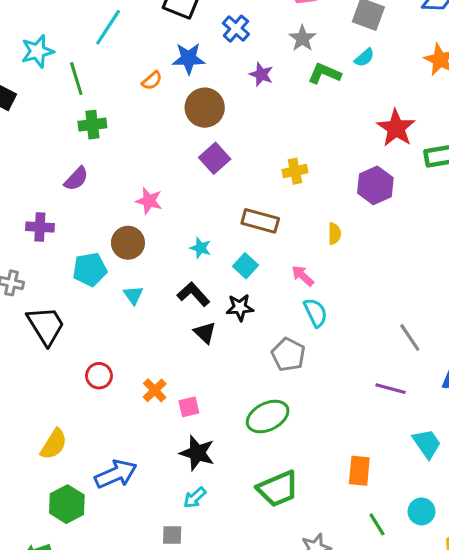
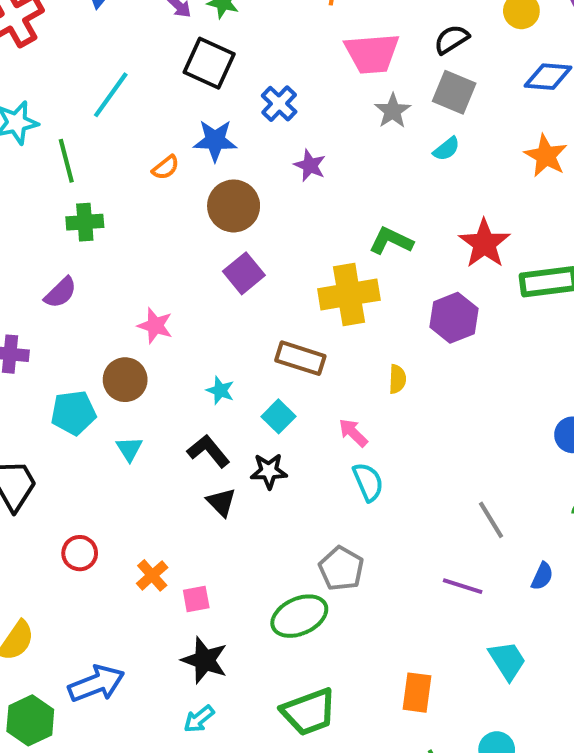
gray star: (302, 38) -> (393, 111), moved
green L-shape: (324, 74) -> (391, 241), moved
yellow cross: (295, 171) -> (349, 294), size x1.8
gray pentagon: (288, 355) -> (341, 569), moved

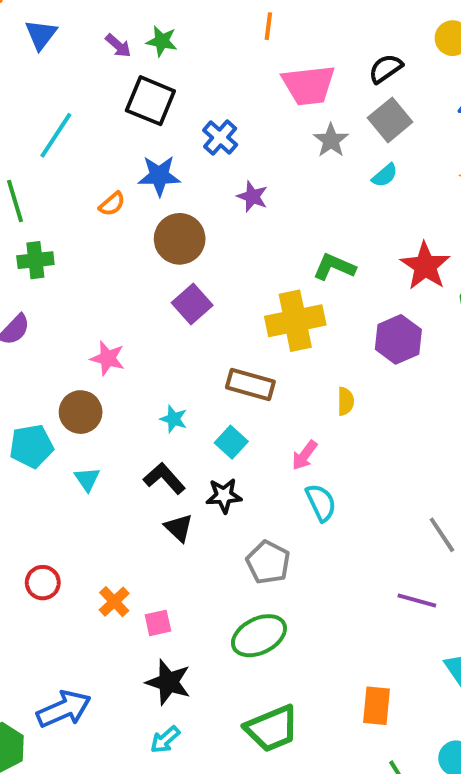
gray square: (454, 92) -> (390, 120), turned 30
pink arrow: (353, 433) -> (305, 455), turned -96
gray pentagon: (341, 569) -> (268, 562), moved

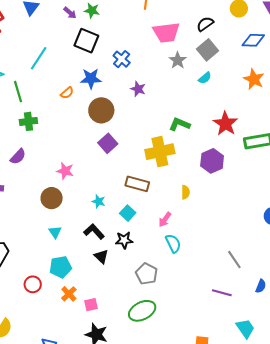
cyan pentagon: (31, 446) -> (60, 267), moved

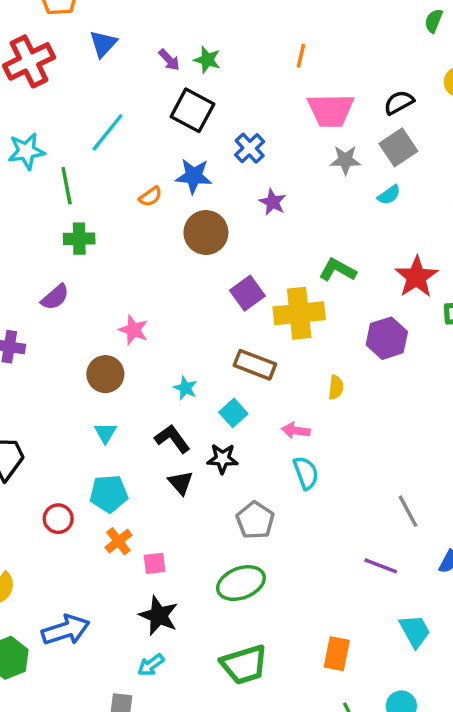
gray star: (178, 60) -> (345, 160), turned 30
purple square: (108, 143) -> (247, 293), moved
pink arrow: (165, 220) -> (296, 431), turned 56

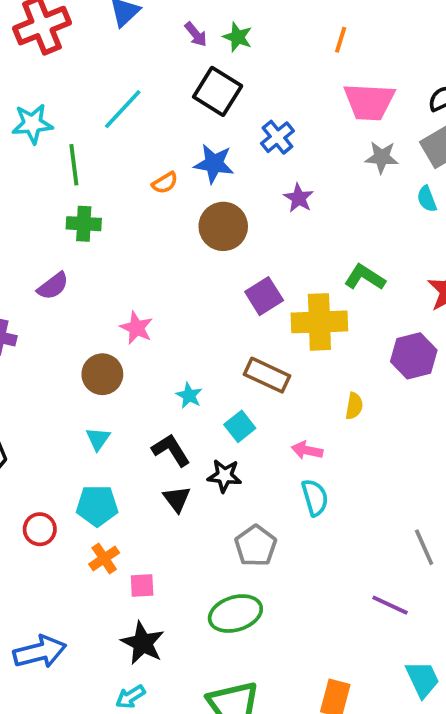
cyan semicircle: (389, 195) -> (427, 199), turned 100

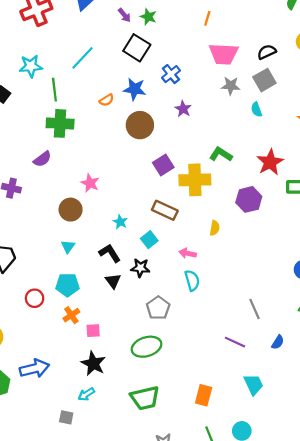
green cross: (84, 224) -> (60, 123), size x1.4

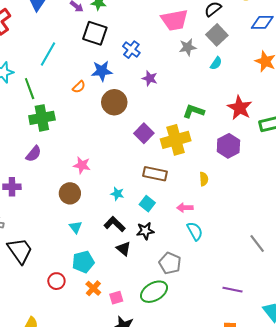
cyan semicircle: (256, 110) -> (216, 63), turned -112
purple line: (235, 342) -> (232, 290), moved
green ellipse: (146, 347) -> (154, 292), moved

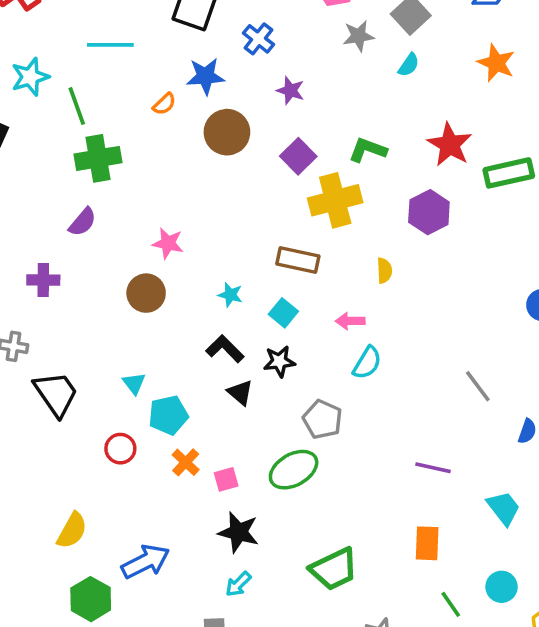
cyan line: (48, 54) -> (110, 45), turned 60
purple square: (144, 133) -> (298, 156), moved
cyan triangle: (76, 227) -> (134, 383), moved
cyan semicircle: (195, 231) -> (367, 363), turned 60

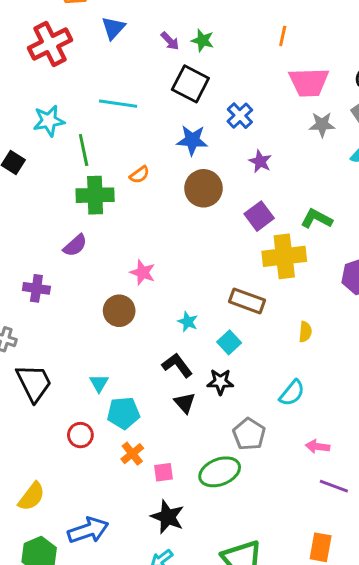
orange semicircle: (164, 104) -> (139, 175), moved
yellow semicircle: (384, 270) -> (305, 332), moved
pink arrow: (350, 321) -> (318, 447), moved

